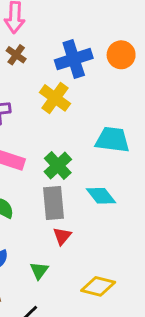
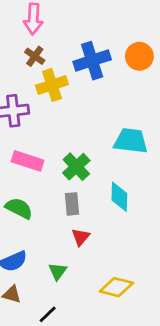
yellow cross: (55, 98) -> (52, 85), moved, turned 36
cyan diamond: (101, 196) -> (119, 197), turned 40
gray rectangle: (54, 203) -> (72, 204), size x0.7

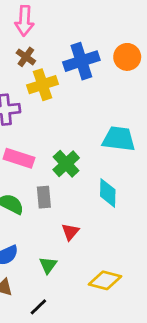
gray rectangle: (72, 204) -> (44, 197), moved

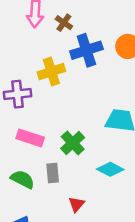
brown cross: (26, 57) -> (64, 23), moved
cyan diamond: (108, 193) -> (110, 169), turned -64

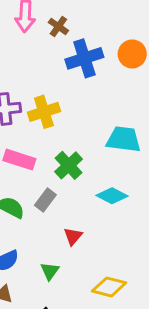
yellow cross: (51, 72) -> (44, 112), moved
gray rectangle: (53, 173) -> (45, 200), turned 42

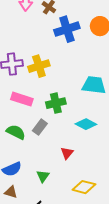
green cross: (69, 165) -> (56, 103), turned 30
red triangle: (73, 236) -> (67, 153), moved

